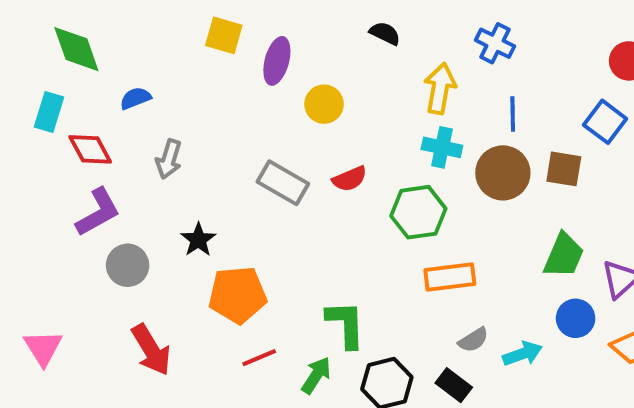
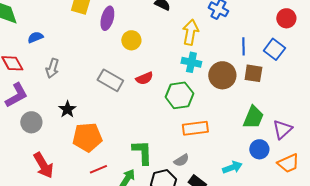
blue line: (513, 114) -> (243, 46), moved
gray semicircle: (473, 340) -> (181, 160), moved

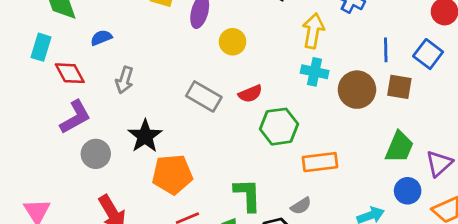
green hexagon: (179, 95) -> (279, 127), moved
black star: (67, 109) -> (145, 136), size x1.4

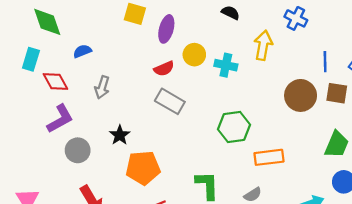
cyan cross: (315, 72) -> (226, 65), moved
red semicircle: (250, 94) -> (164, 69), moved
black star: (145, 136) -> (120, 135), size x0.7

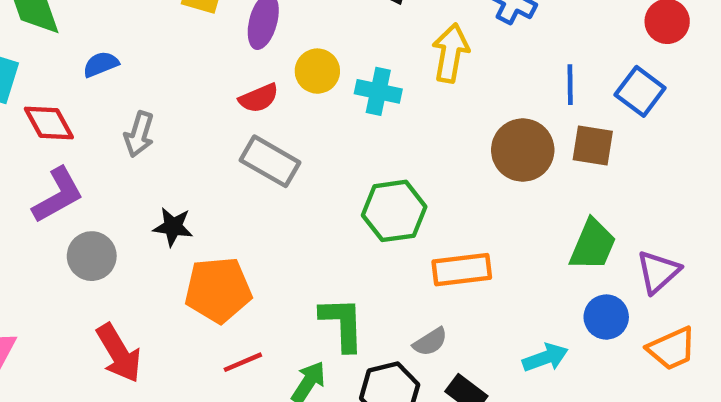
black star: (120, 135) -> (173, 227), turned -30

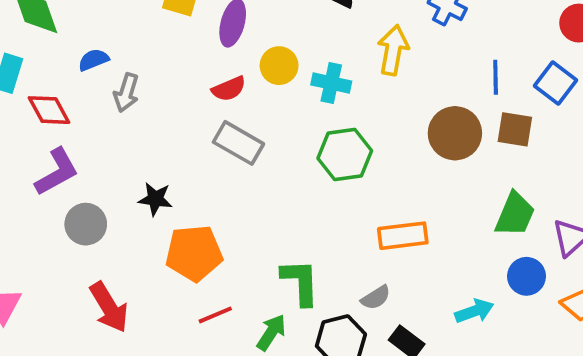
gray arrow: (139, 134) -> (126, 93), moved
green hexagon: (394, 211) -> (345, 155), moved

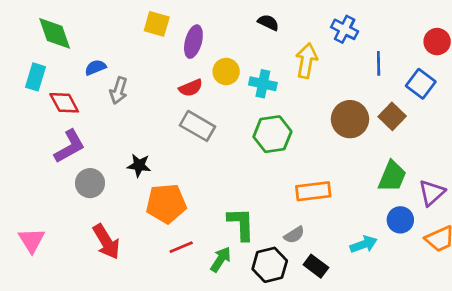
blue line: (496, 77) -> (379, 63), moved
brown square: (515, 129) -> (392, 116), turned 35

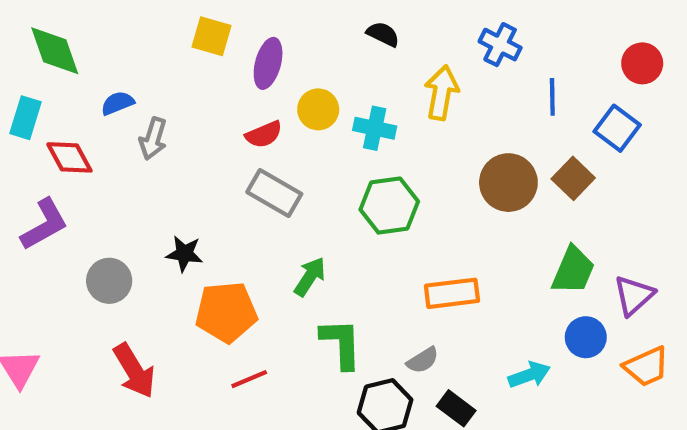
purple L-shape: (70, 146) -> (44, 224), moved
green arrow: (221, 259) -> (310, 277), moved

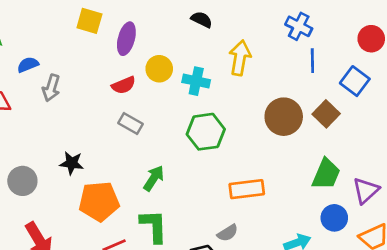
blue cross: (500, 45) -> (299, 26), moved
gray rectangle: (274, 193) -> (130, 123), size x0.7
green L-shape: (341, 343) -> (154, 226), moved

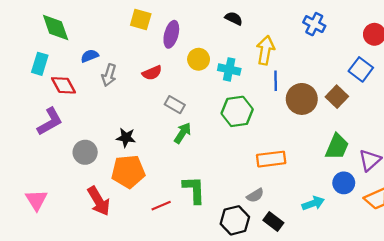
blue line: (312, 61) -> (276, 81), moved
red semicircle: (124, 85) -> (152, 73), moved
green arrow: (154, 178) -> (183, 133), moved
orange pentagon: (99, 201) -> (128, 172), moved

